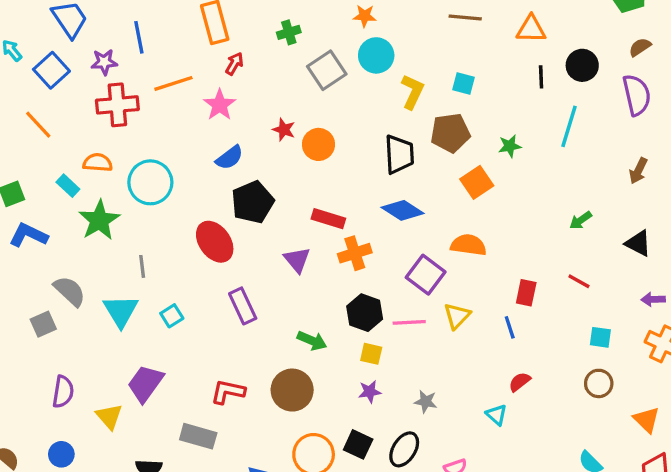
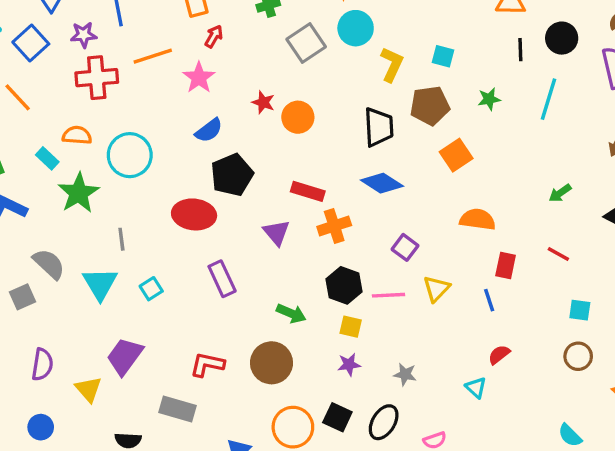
green star: (510, 146) -> (489, 99), moved
red ellipse: (215, 242) -> (194, 214), turned -48
orange semicircle: (468, 245) -> (478, 219), moved
purple square: (426, 275) -> (405, 247), size x0.7

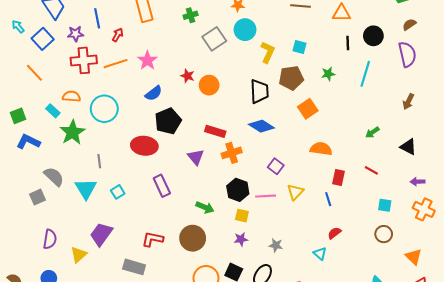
red arrow: (214, 36) -> (118, 35), moved
orange line: (153, 56) -> (116, 64), moved
yellow triangle: (88, 389) -> (79, 255), turned 30

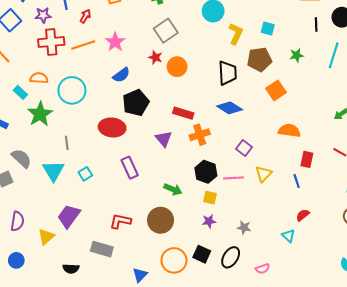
gray square: (214, 39) -> (166, 31), moved

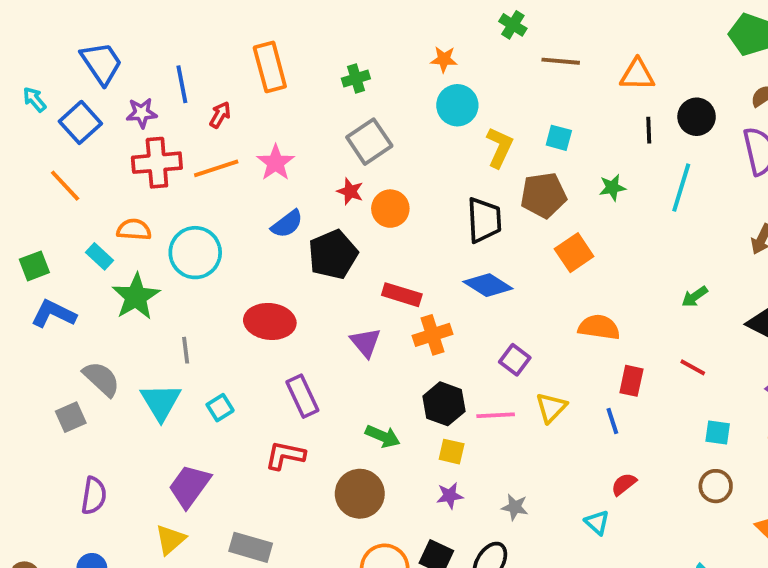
black pentagon: (136, 103) -> (333, 255), moved
red L-shape: (120, 221) -> (285, 455), moved
yellow triangle: (46, 237) -> (170, 540), moved

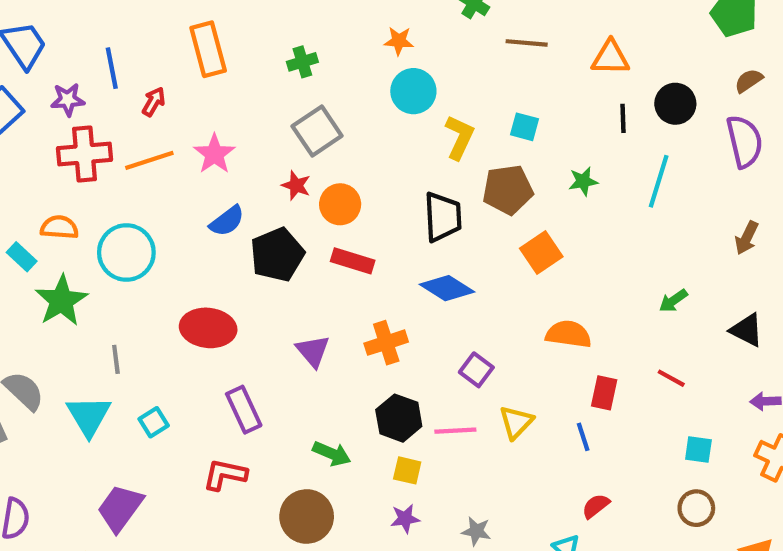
red rectangle: (402, 295) -> (353, 261), moved

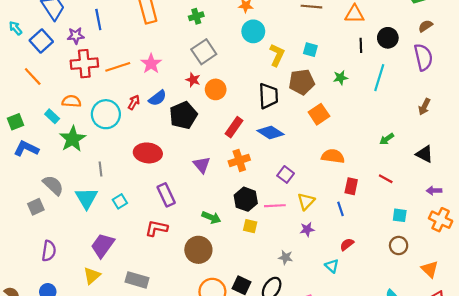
red arrow: (154, 102) -> (134, 102), moved
red rectangle: (353, 261) -> (234, 127), moved, turned -72
purple star: (405, 519) -> (307, 229), moved

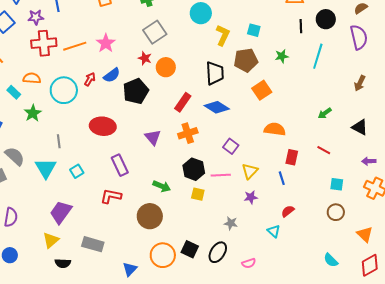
green star: (73, 139) -> (33, 113), size x0.7

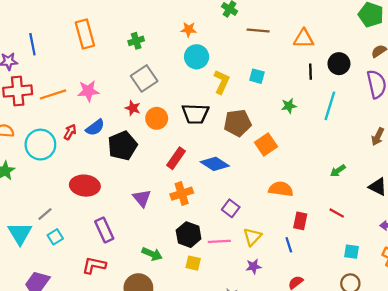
pink star: (106, 43) -> (88, 91), turned 30
brown pentagon: (246, 60) -> (238, 123), moved
black trapezoid: (215, 73) -> (195, 114), moved, turned 95
gray line: (59, 141) -> (45, 214), moved, turned 56

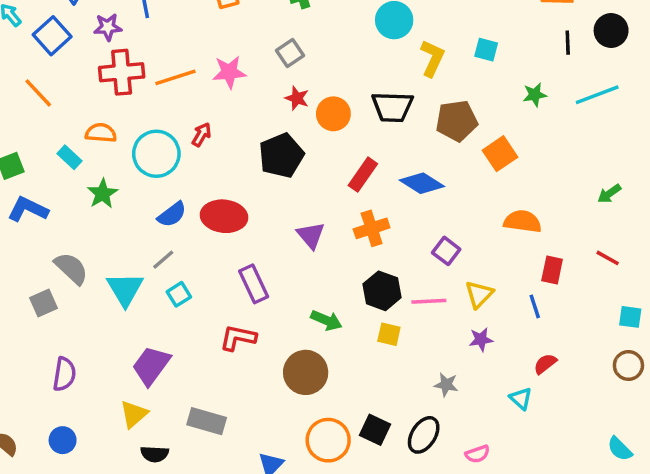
gray square: (144, 78) -> (290, 53), moved, size x0.7
cyan line: (330, 106) -> (597, 95), turned 52
blue semicircle: (95, 127) -> (172, 214), moved

